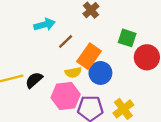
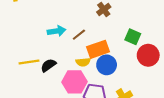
cyan arrow: (45, 25) -> (57, 31), moved
orange rectangle: (89, 56) -> (98, 49), turned 30

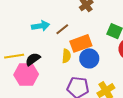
yellow semicircle: (83, 62) -> (66, 56), turned -80
pink hexagon: (74, 82) -> (26, 75), moved

